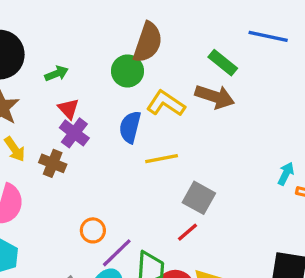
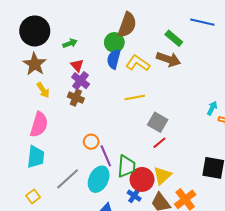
blue semicircle: (130, 127) -> (114, 59), moved
brown cross: (53, 163) -> (76, 98), moved
red line: (188, 232) -> (159, 143), moved
purple line: (117, 253) -> (106, 156), turned -70

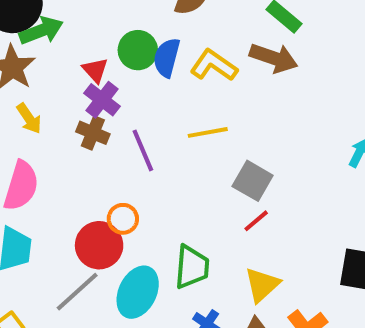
green circle: (114, 42) -> (138, 50), moved
green arrow: (70, 43) -> (41, 31), moved, size x1.5
purple line: (106, 156) -> (143, 150), moved
red circle: (142, 179) -> (99, 245), moved

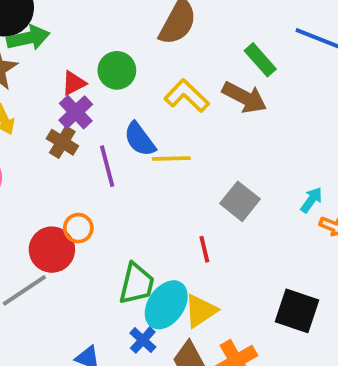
blue semicircle: (167, 58) -> (140, 139), moved, turned -60
red triangle: (95, 70) -> (74, 83), turned 36
gray square: (253, 181) -> (240, 201), moved
red line: (256, 221) -> (204, 249), turned -72
cyan ellipse: (138, 292) -> (166, 305), moved

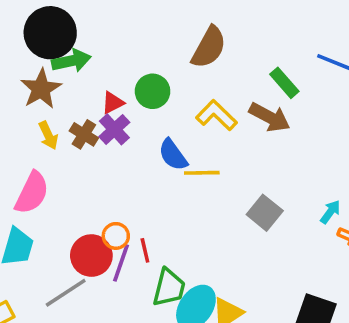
brown cross: (62, 142) -> (84, 134), moved
purple line: (107, 166) -> (121, 263), moved, turned 33
red line: (204, 249) -> (145, 250), moved

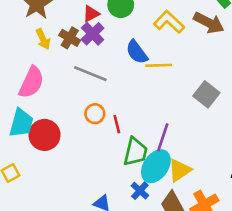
red circle: (91, 256) -> (45, 135), moved
purple line: (121, 263) -> (163, 137), moved
gray line: (66, 293) -> (90, 74), moved, turned 56

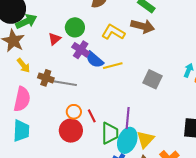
purple cross: (93, 34) -> (81, 50), moved
brown cross: (70, 38) -> (46, 78), moved
red circle: (45, 135) -> (71, 131), moved

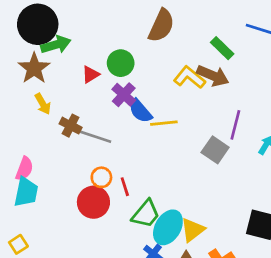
yellow L-shape: (113, 32) -> (189, 77), moved
pink semicircle: (22, 99) -> (24, 169), moved, size x0.7
purple line: (128, 118) -> (235, 125), moved
green trapezoid: (110, 133) -> (146, 214), turned 30

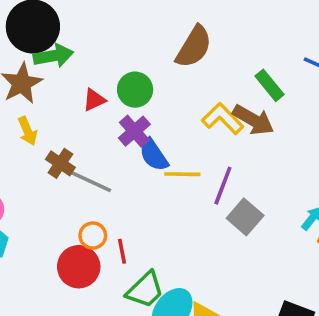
purple line: (235, 125) -> (223, 186), moved

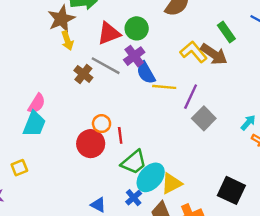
red triangle: (94, 100) -> (109, 33), size x1.5
yellow arrow: (28, 131) -> (67, 41), moved
gray line: (89, 181) -> (106, 66), moved

